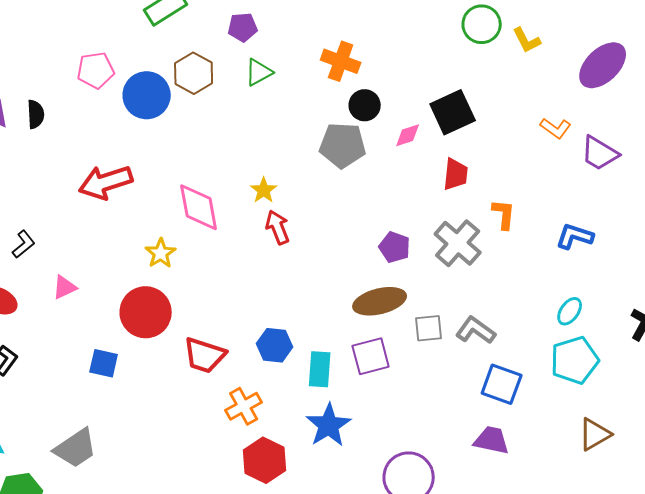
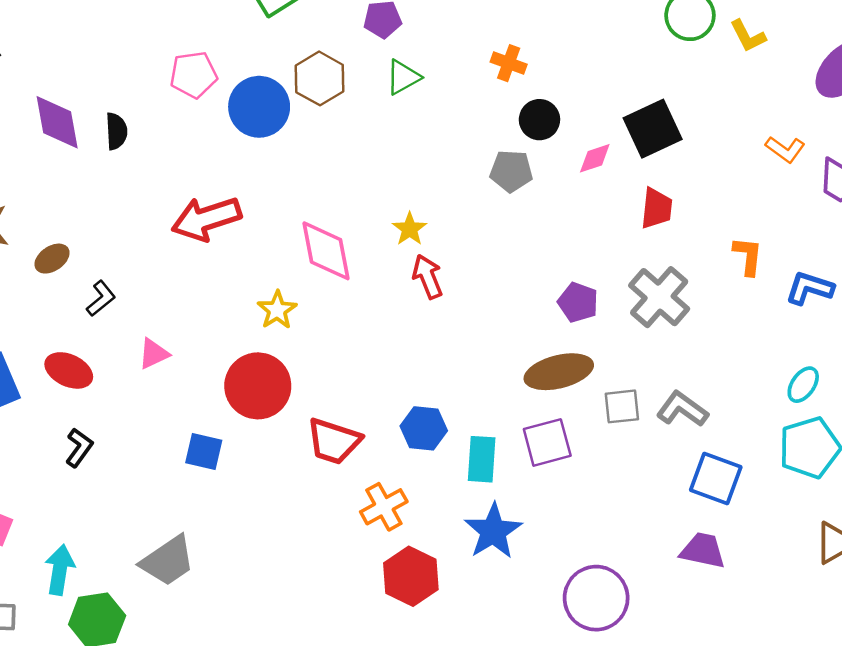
orange cross: (341, 61) -> (509, 63), size x0.7
gray pentagon: (343, 145) -> (511, 171), size x0.7
orange L-shape: (504, 214) -> (748, 256), moved

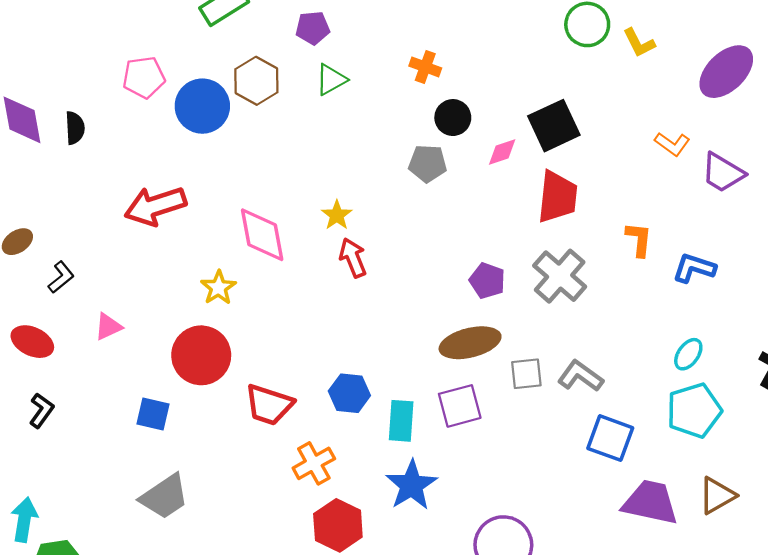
red trapezoid: (657, 208) -> (557, 197), size x1.4
purple trapezoid: (703, 551) -> (650, 502), moved, size x1.4
gray trapezoid: (168, 561) -> (164, 497), moved

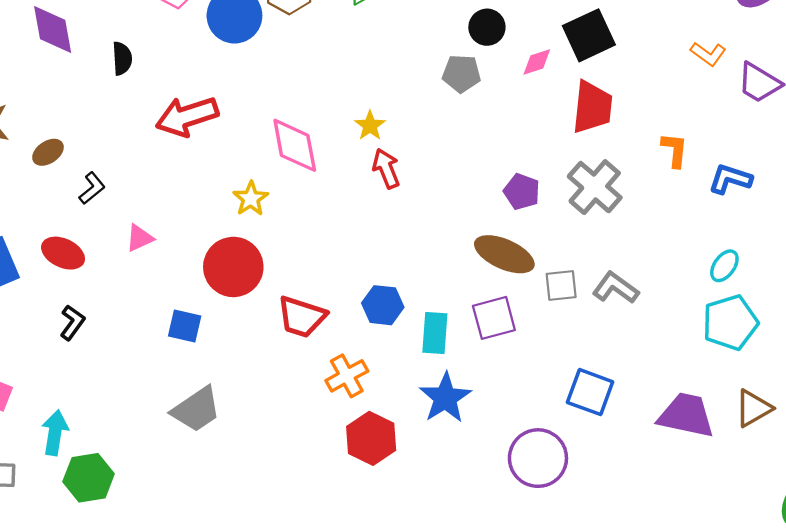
black semicircle: (75, 128) -> (122, 58), moved
brown ellipse: (470, 343) -> (504, 254), turned 38
blue square: (610, 438) -> (590, 392), moved

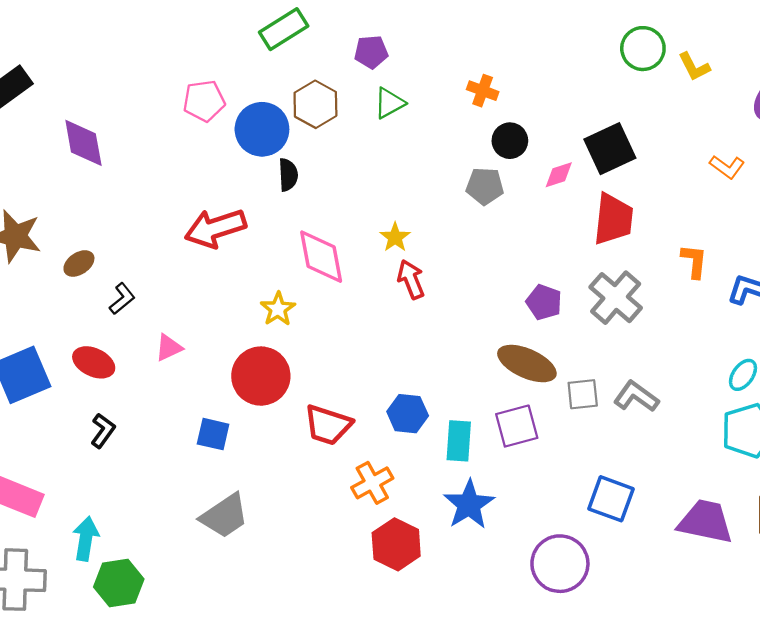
black semicircle: (122, 58) -> (288, 175), moved

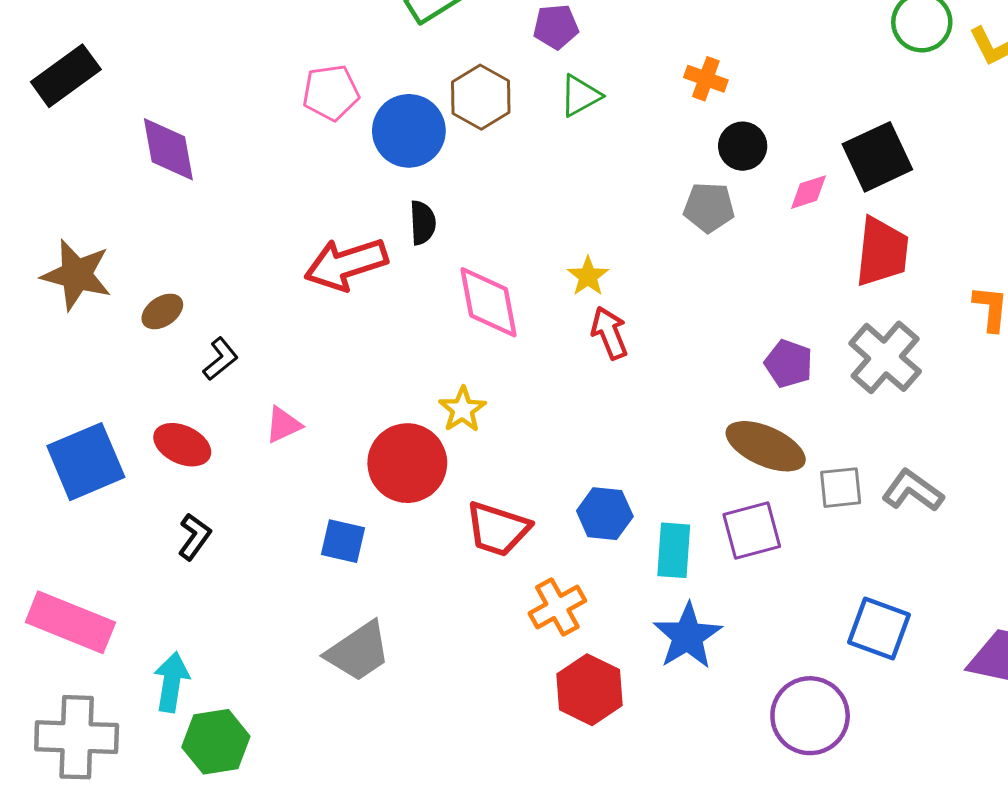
black semicircle: (288, 175) -> (423, 223), moved
yellow star: (278, 309) -> (462, 409), moved

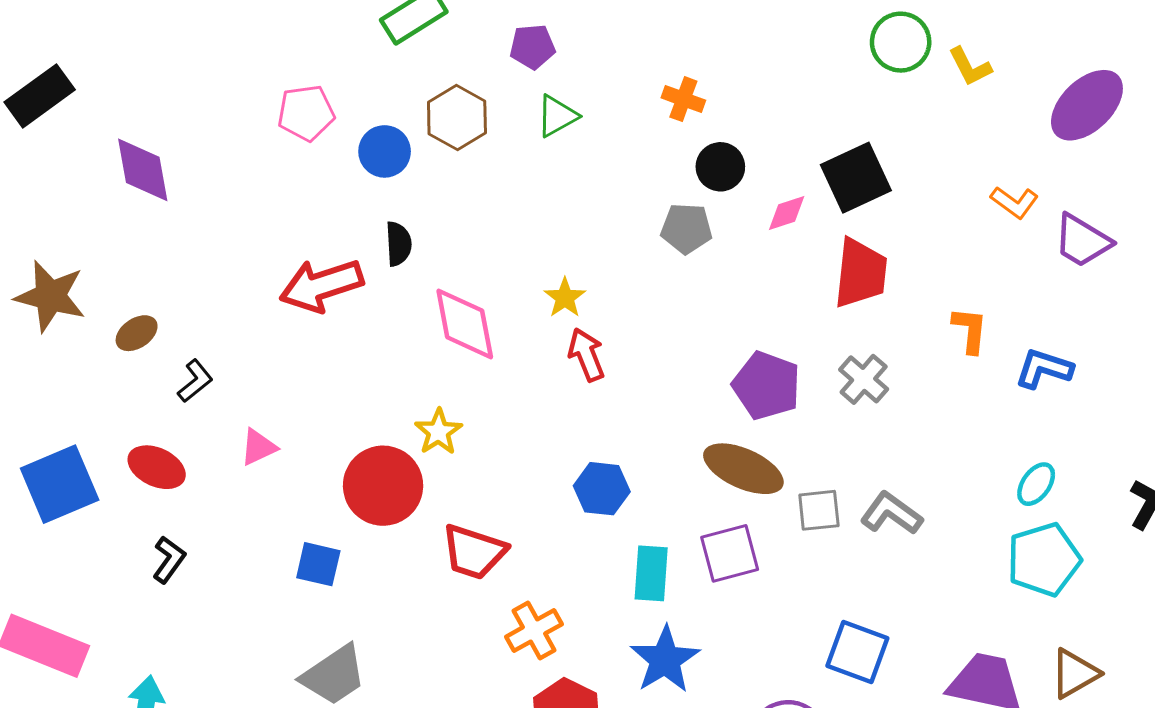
blue circle: (409, 131) -> (385, 151), size x0.7
gray cross: (885, 357) -> (864, 379), size x0.7
purple pentagon: (789, 364) -> (767, 386), size x1.4
blue hexagon: (605, 514) -> (602, 489), moved

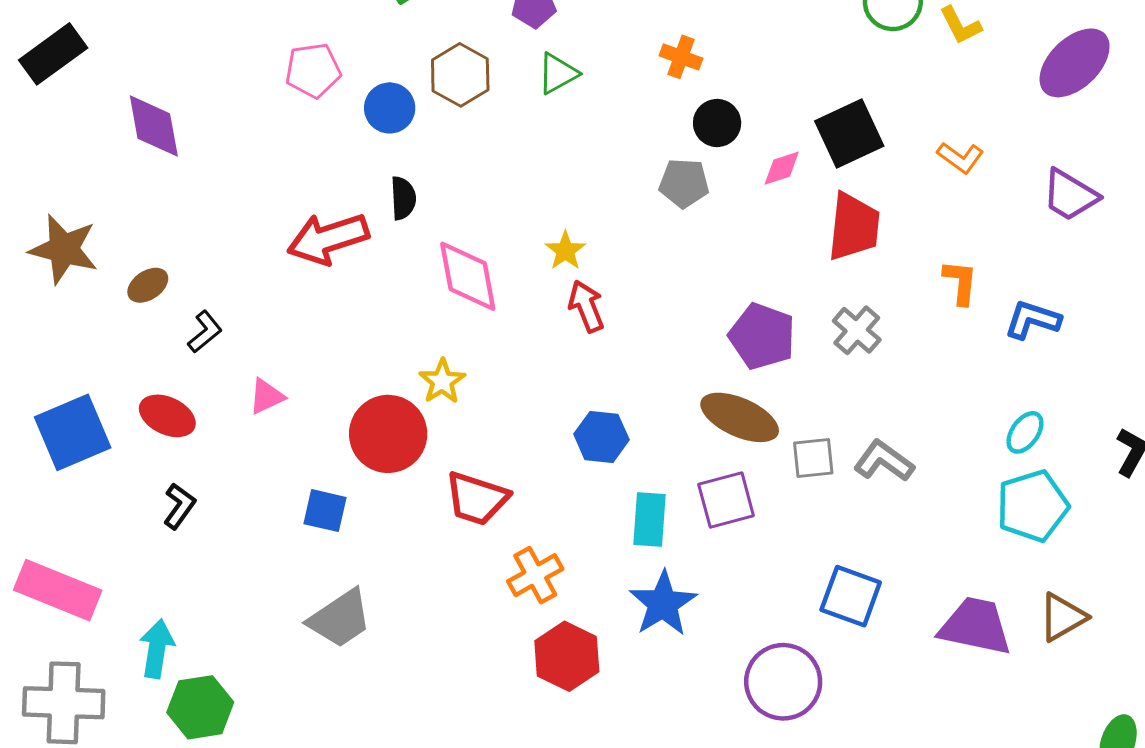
orange L-shape: (1015, 202) -> (960, 158), moved

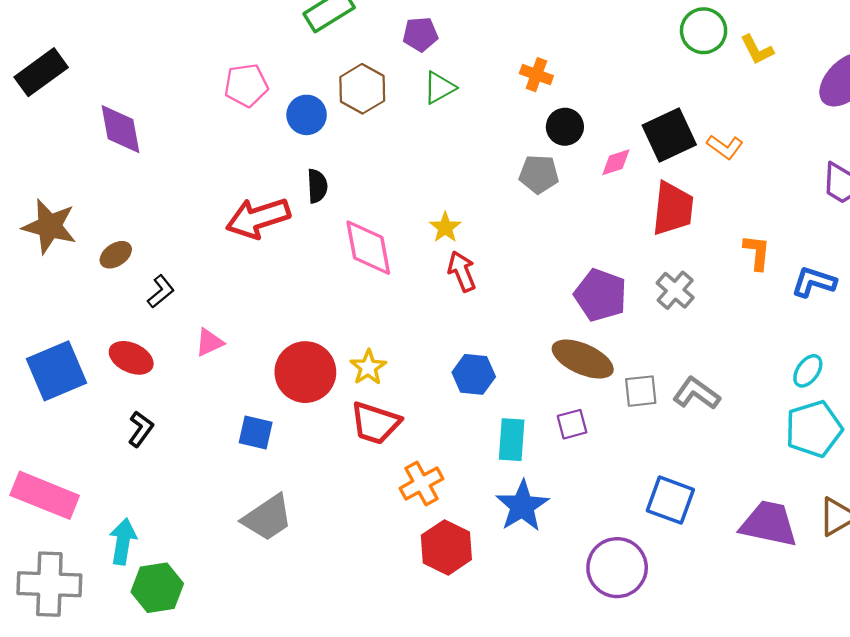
orange L-shape: (960, 158) -> (725, 147), moved
yellow star: (442, 381) -> (368, 367), moved
purple square: (726, 500) -> (572, 424), size x0.7

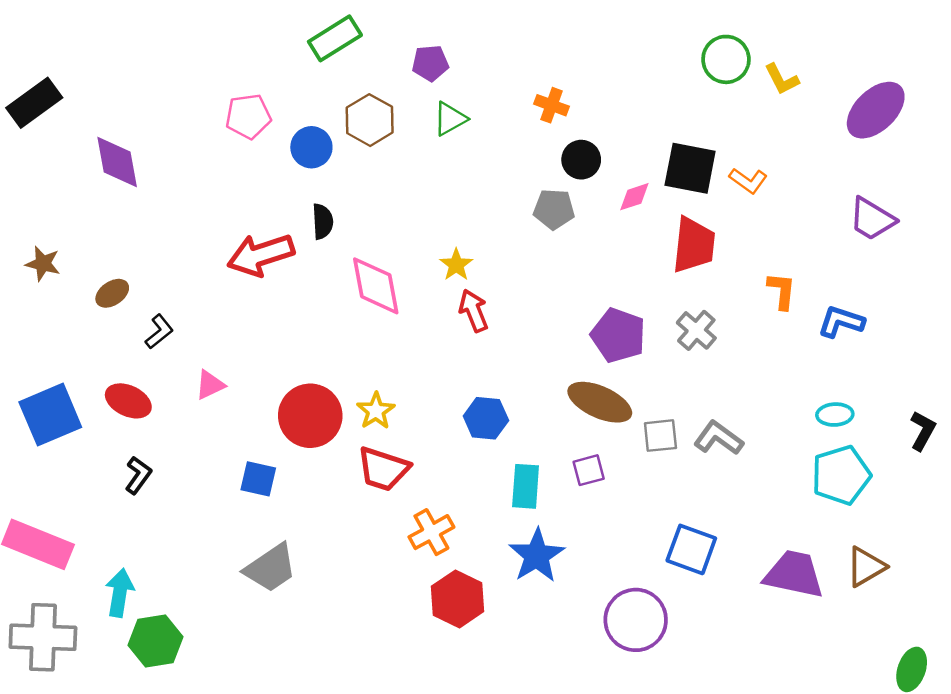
black square: (669, 135) -> (690, 168), turned 36
brown star: (49, 226) -> (43, 264), size x0.6
cyan ellipse: (808, 371) -> (835, 415), turned 52

